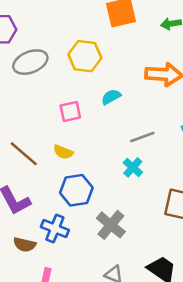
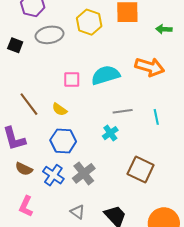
yellow hexagon: (85, 56) -> (89, 22), moved
cyan semicircle: (111, 97) -> (105, 75), size x1.8
blue cross: (55, 228) -> (53, 175), moved
brown semicircle: (25, 245) -> (24, 169), moved

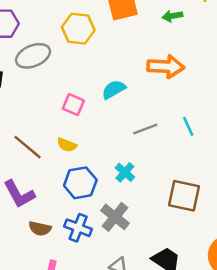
cyan semicircle: (105, 75) -> (114, 89), size x0.7
pink square: (72, 80) -> (73, 105), turned 36
cyan cross: (110, 133) -> (125, 172), moved

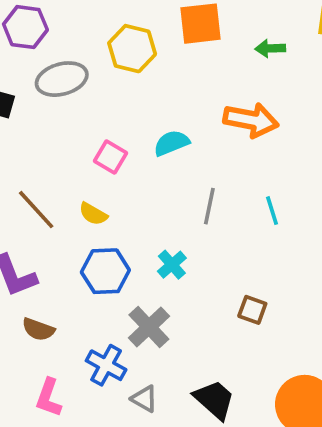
gray line: (145, 129) -> (209, 206), turned -65
brown square: (184, 196) -> (252, 310), size x0.6
blue cross: (78, 228) -> (106, 365), moved

